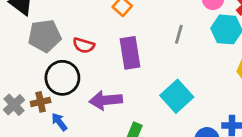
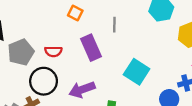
gray line: (179, 34) -> (114, 25), moved

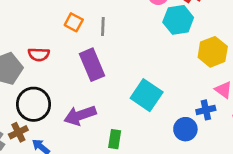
gray line: (114, 25) -> (103, 26), moved
red semicircle: (53, 51) -> (39, 54), moved

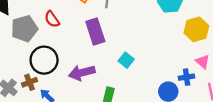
red semicircle: (39, 54) -> (52, 19), turned 48
cyan square: (147, 95) -> (126, 60), moved, size x0.6

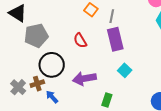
red semicircle: (52, 19) -> (80, 40), moved
purple rectangle: (95, 31) -> (115, 39), moved

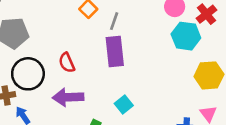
red semicircle: (80, 40) -> (67, 63), moved
cyan square: (125, 70) -> (124, 105), moved

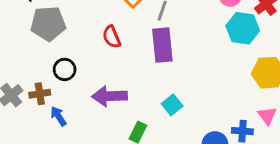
red semicircle: (67, 63) -> (112, 37), moved
black circle: (28, 74) -> (65, 69), size x0.6

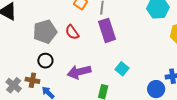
gray pentagon: (48, 24) -> (45, 32), moved
brown cross: (40, 94) -> (32, 80), turned 32

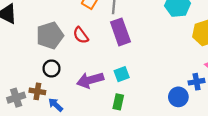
cyan square: (122, 69) -> (122, 74), moved, turned 32
gray cross: (14, 85) -> (16, 98), turned 35

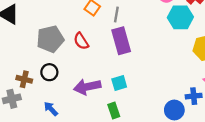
brown cross: (37, 91) -> (24, 79), moved
green rectangle: (118, 102) -> (114, 111), turned -35

